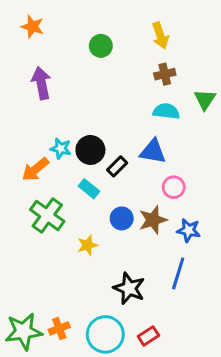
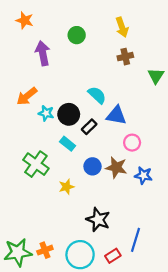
purple arrow: (41, 83) -> (43, 53), moved
cyan semicircle: (166, 111) -> (97, 95), moved, turned 36
orange arrow: (35, 169) -> (27, 96), moved
brown star: (153, 220) -> (116, 167), turned 30
blue line: (178, 273) -> (135, 240), moved

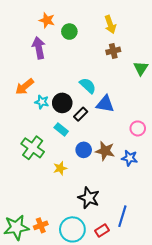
orange star: (25, 20) -> (47, 20), moved
pink circle: (132, 143) -> (138, 128), moved

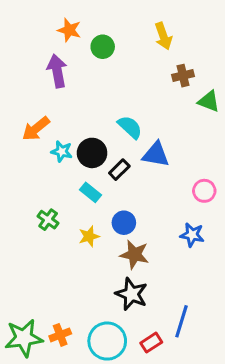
brown cross: (113, 51) -> (183, 76), moved
green triangle: (141, 68) -> (209, 101), turned -42
green cross: (33, 148) -> (48, 220), size x0.6
brown star: (105, 151) -> (134, 255), moved
yellow star: (60, 168) -> (89, 236), moved

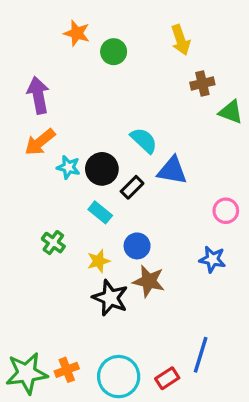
purple arrow: (57, 71) -> (38, 95), moved
black star: (131, 294) -> (110, 298), moved

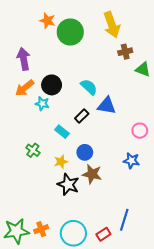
yellow arrow: (181, 40) -> (112, 25), size x1.4
green circle: (114, 52) -> (70, 32), size x1.6
black circle: (102, 169) -> (52, 85), moved

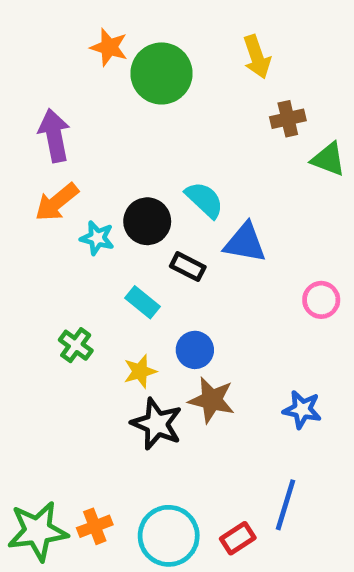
yellow arrow: (112, 25) -> (257, 57), size x0.7
black circle: (52, 85) -> (147, 221), moved
black rectangle: (82, 116) -> (188, 267), turned 72
blue star: (131, 161) -> (302, 410), moved

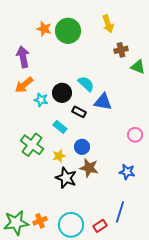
orange star: (109, 47) -> (44, 29), moved
pink circle: (321, 300) -> (135, 135), moved
green cross: (76, 345) -> (32, 145), size x1.6

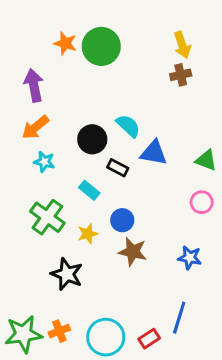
yellow arrow: (108, 24) -> (182, 45), moved
green triangle: (138, 67) -> (206, 160), moved
cyan star: (41, 100) -> (44, 162), moved
black star: (66, 178) -> (67, 274), moved

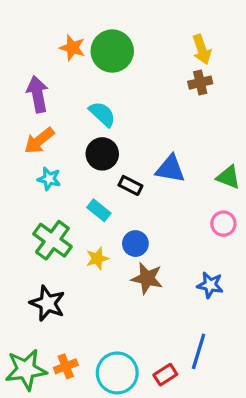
cyan semicircle: (128, 126) -> (102, 114), moved
black star: (67, 274) -> (47, 303), moved

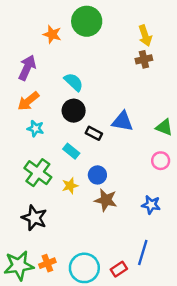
green circle: (112, 51) -> (87, 21), moved
purple arrow: (38, 94) -> (27, 68), turned 35

